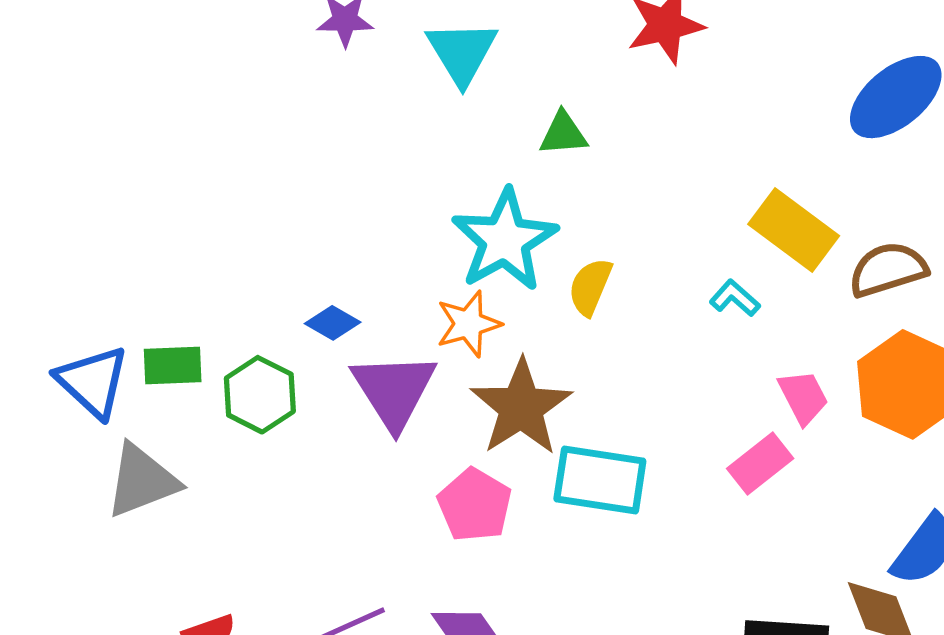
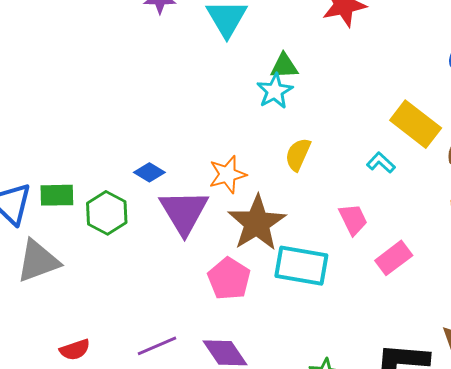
cyan star: (505, 240) -> (275, 91), moved, size x0.6
pink trapezoid: (803, 397) -> (353, 219), moved

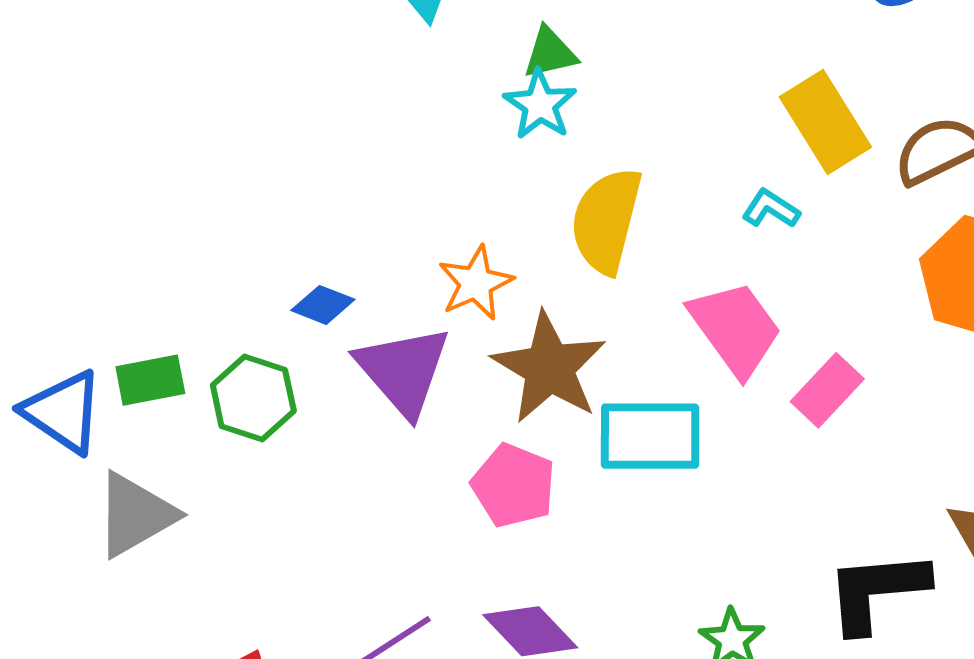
yellow rectangle: (416, 124) -> (825, 122), turned 30
yellow semicircle: (298, 154) -> (606, 221), size x1.6
pink trapezoid: (353, 219) -> (735, 329), size x1.6

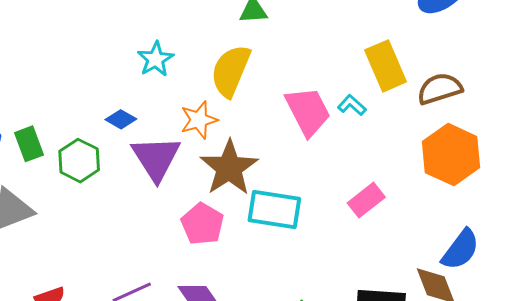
cyan star: (540, 105) -> (156, 59), moved
yellow semicircle: (606, 221) -> (231, 71), moved
pink trapezoid: (735, 329) -> (308, 111), moved
green rectangle: (150, 380) -> (29, 144), turned 72

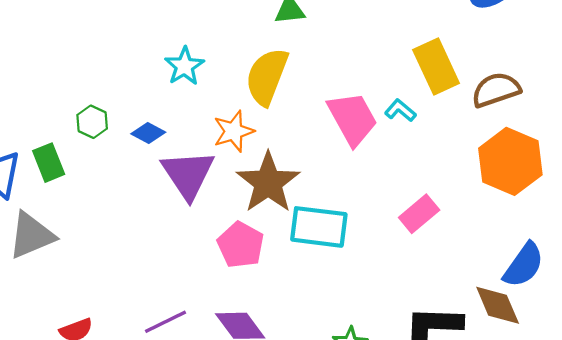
green hexagon: (79, 161) -> (92, 122), moved, size x0.7

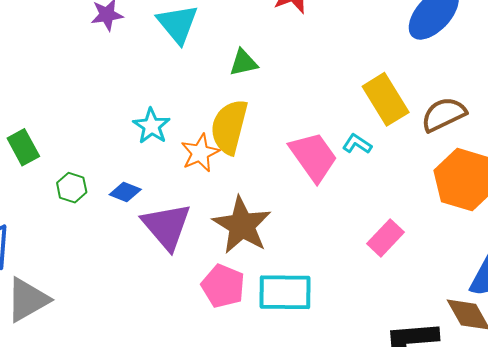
orange star: (234, 131) -> (200, 153), moved
green rectangle: (49, 163) -> (23, 147), moved
cyan rectangle: (319, 227) -> (285, 292), moved

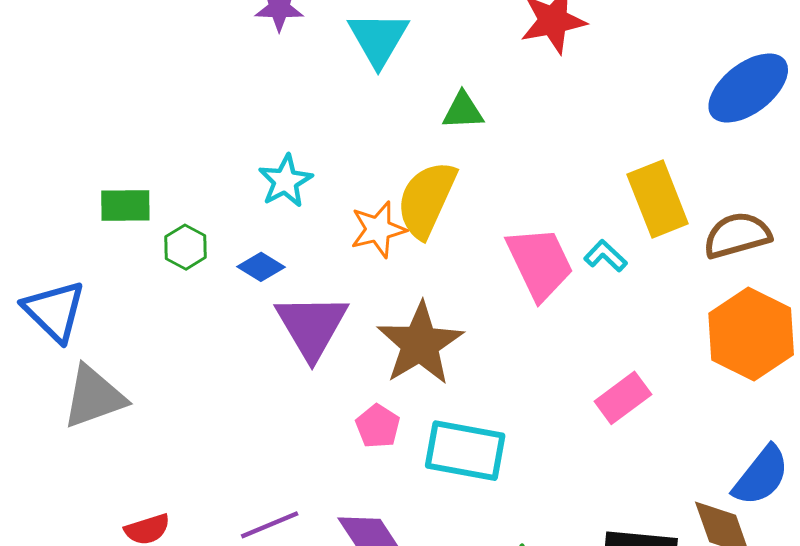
cyan star: (152, 126) -> (285, 181), moved
green rectangle: (23, 147) -> (125, 205), moved, turned -72
pink pentagon: (223, 286) -> (378, 426), size x0.7

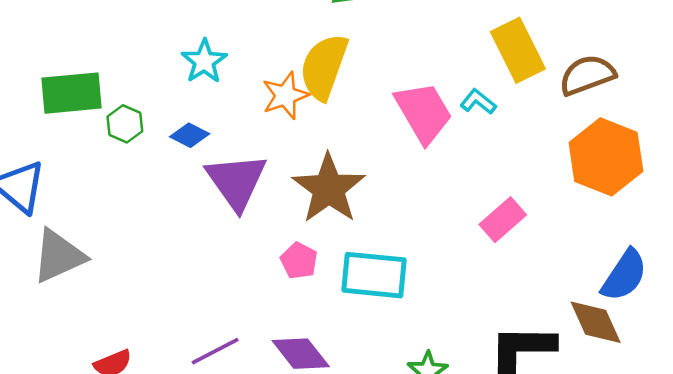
green rectangle: (125, 205) -> (71, 93), size x1.4

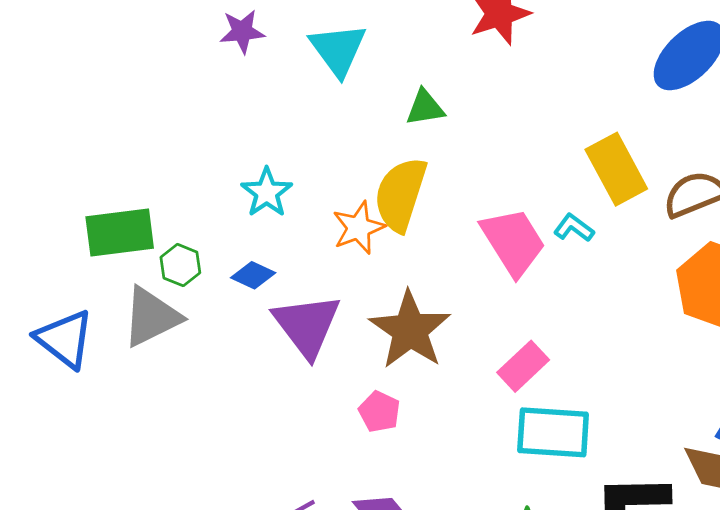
pink rectangle: (503, 220) -> (523, 366), moved
gray triangle: (59, 256) -> (151, 317), moved
cyan rectangle: (374, 275) -> (553, 432), moved

